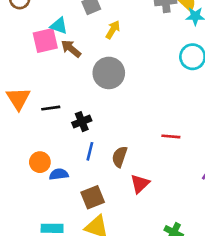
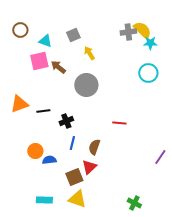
cyan triangle: (59, 26) -> (45, 41), moved
yellow arrow: (113, 30) -> (89, 53), turned -64
orange triangle: (18, 99) -> (19, 104), turned 42
red line: (171, 136) -> (119, 123), moved
red triangle: (140, 184) -> (89, 167), moved

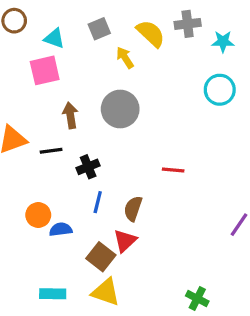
yellow semicircle: (142, 30) -> (151, 34), moved
brown arrow: (58, 67) -> (70, 115), moved, turned 42
brown square: (74, 177) -> (101, 257), turned -30

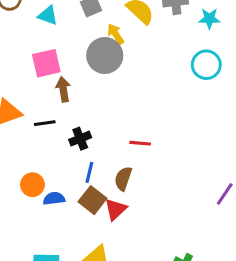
pink square: (45, 70) -> (46, 63), moved
gray circle: (120, 109) -> (105, 56), moved
red line: (173, 170) -> (140, 143), moved
brown square: (101, 257) -> (92, 200), moved

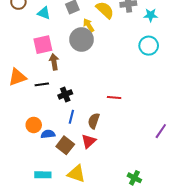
red line: (140, 143) -> (114, 97), moved
brown square: (92, 200) -> (65, 145), moved

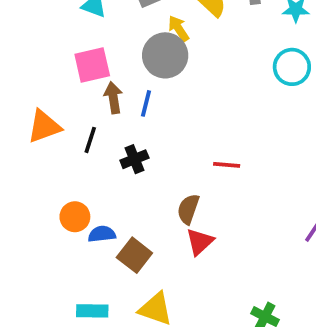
black line: (42, 84) -> (90, 140), turned -64
blue line: (71, 117) -> (146, 103), moved
red triangle: (89, 141) -> (200, 242), moved

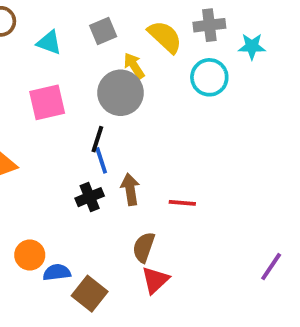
cyan circle: (292, 67) -> (209, 77), moved
brown arrow: (113, 98) -> (130, 189), moved
blue line: (146, 103) -> (101, 160), moved, turned -32
black line: (90, 140) -> (97, 139), moved

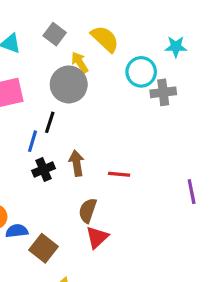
gray cross: (209, 25) -> (163, 92), moved
gray square: (103, 31) -> (55, 34), turned -30
blue line: (101, 160) -> (32, 141), moved, turned 35
purple line: (271, 267) -> (192, 192), moved, turned -45

